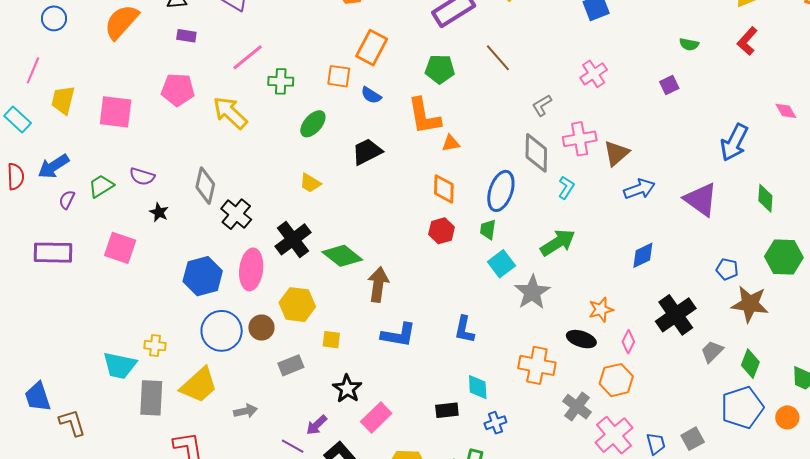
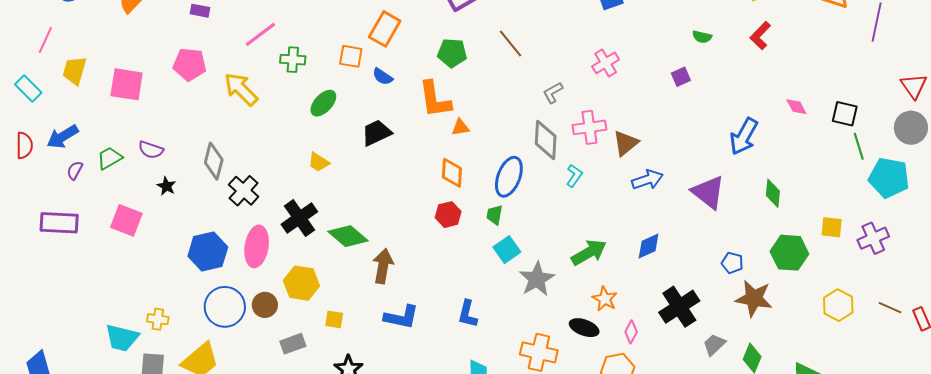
green arrow: (558, 243) -> (589, 252), moved
orange star: (601, 310) -> (605, 299), turned -30

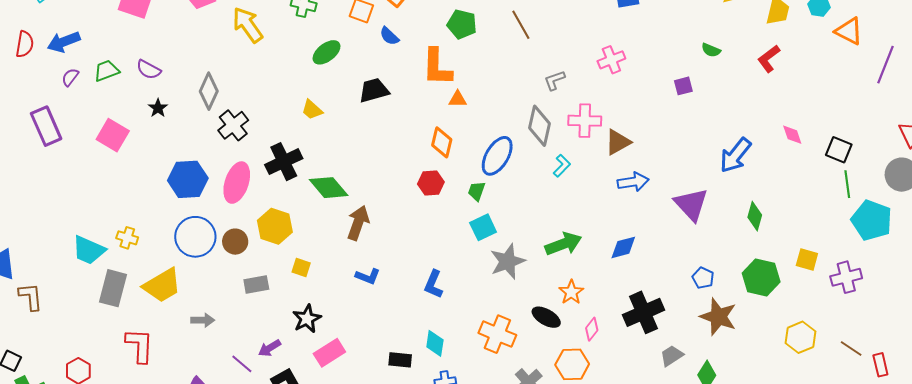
purple rectangle: (59, 223) -> (46, 126), turned 54
blue L-shape: (401, 317) -> (368, 276), size x0.7

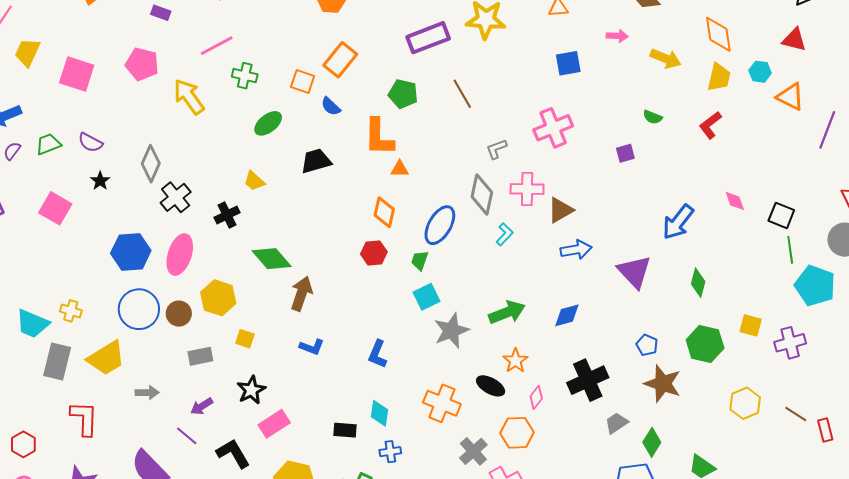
pink cross: (611, 60) -> (553, 128), size x1.4
black cross: (284, 162) -> (227, 215), moved, size x0.7
purple arrow: (270, 348) -> (202, 406), moved

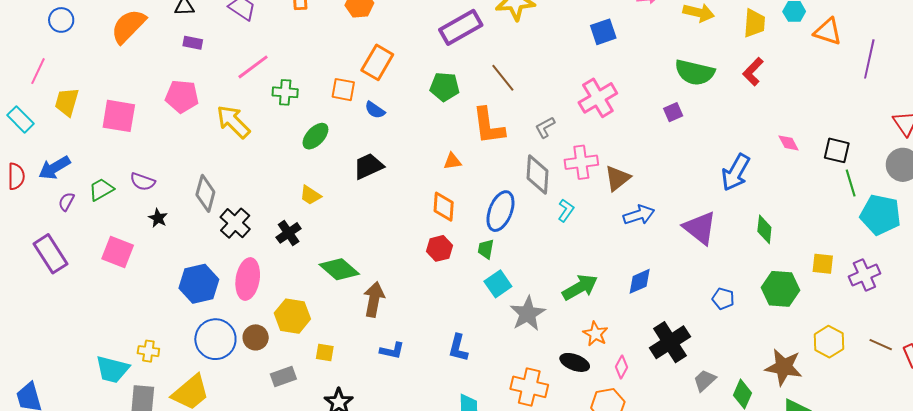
green semicircle: (653, 117) -> (695, 72), size x2.0
orange L-shape: (379, 137) -> (488, 126), moved
brown star: (663, 384) -> (784, 367), moved

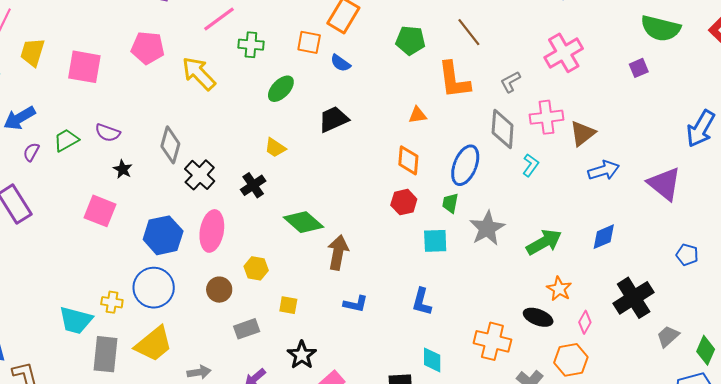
pink square: (118, 252) -> (100, 211), moved
cyan square: (498, 284) -> (435, 241), moved, turned 32
gray star: (528, 314) -> (487, 228), moved
yellow hexagon: (292, 316) -> (256, 268), size x0.7
blue circle: (215, 339) -> (154, 288), moved

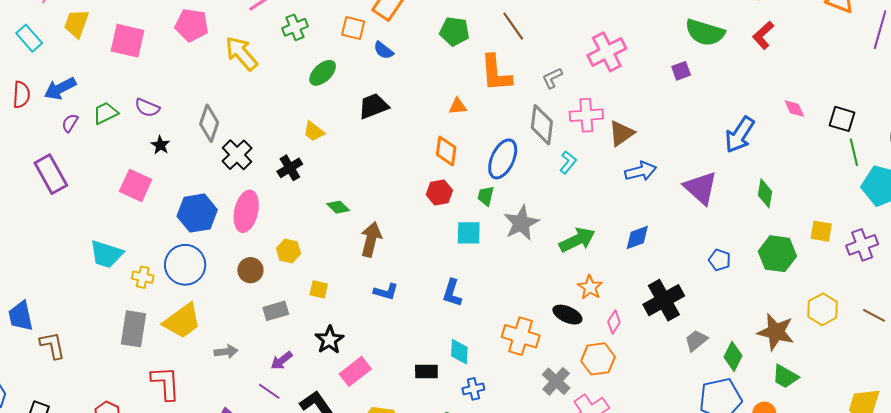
green cross: (251, 45) -> (295, 27), turned -30
green diamond: (303, 222) -> (338, 207), size x0.6
cyan trapezoid: (76, 320) -> (106, 254), moved

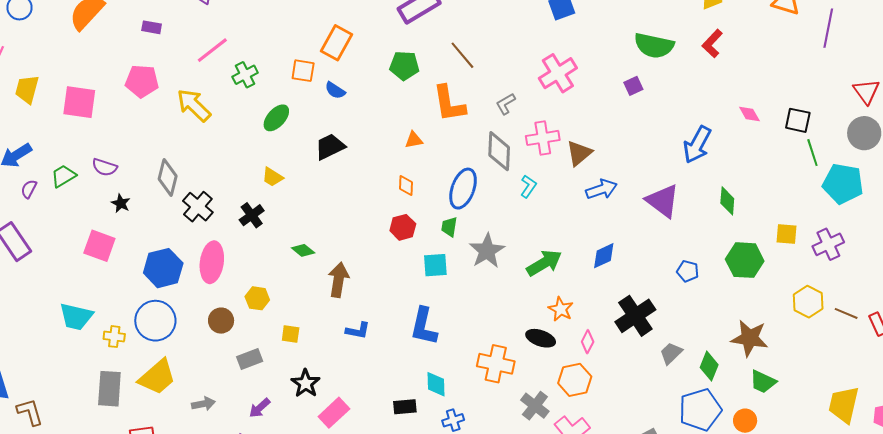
orange diamond: (446, 151) -> (406, 185), size x0.7
blue L-shape: (452, 293) -> (424, 326), size x1.4
yellow hexagon: (823, 309) -> (808, 302), moved

